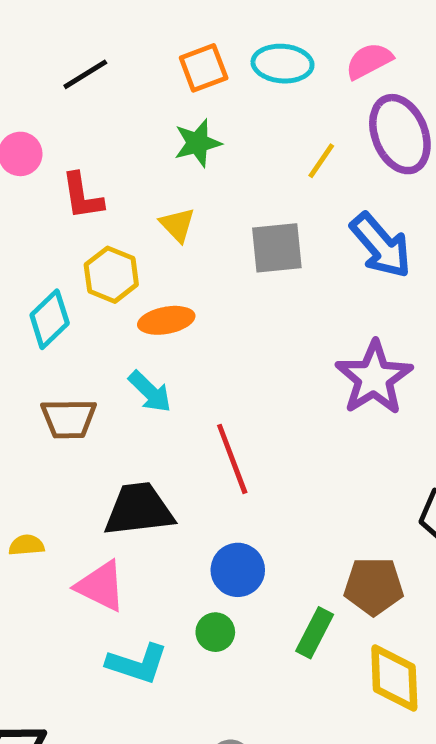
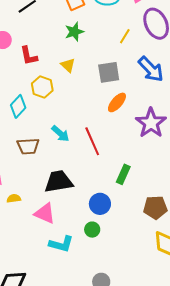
orange ellipse: (166, 320) -> (117, 102), moved, turned -35
red line: (232, 459) -> (92, 141), moved
green rectangle: (315, 633) -> (123, 174), moved

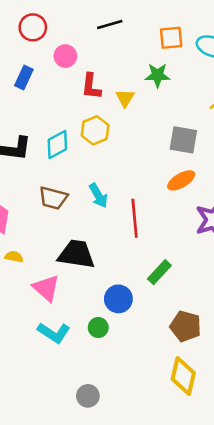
yellow triangle: (68, 65) -> (125, 98), moved

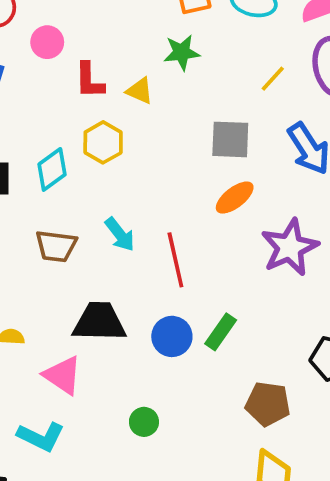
yellow triangle: (125, 98) -> (140, 91), turned -30
blue circle: (118, 299) -> (172, 336), moved
cyan L-shape: (54, 333) -> (41, 437), moved

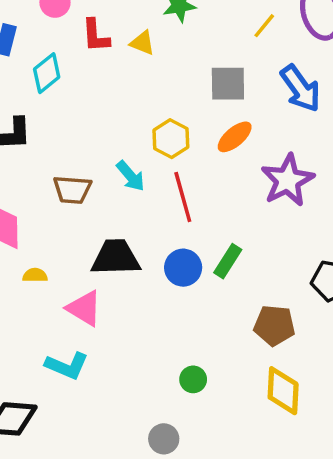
yellow hexagon: (103, 142) -> (171, 139), moved
cyan diamond: (52, 169) -> (47, 73), moved
green circle: (144, 422) -> (193, 379), moved

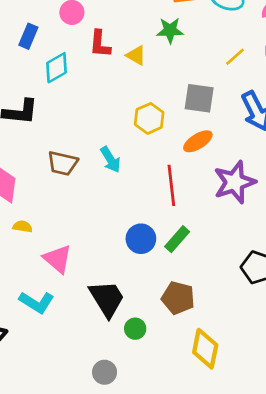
yellow hexagon: (171, 139) -> (149, 118), moved
red line: (183, 197) -> (171, 185), moved
black trapezoid: (116, 257) -> (107, 299), moved, turned 51
brown pentagon: (274, 325) -> (178, 298), moved

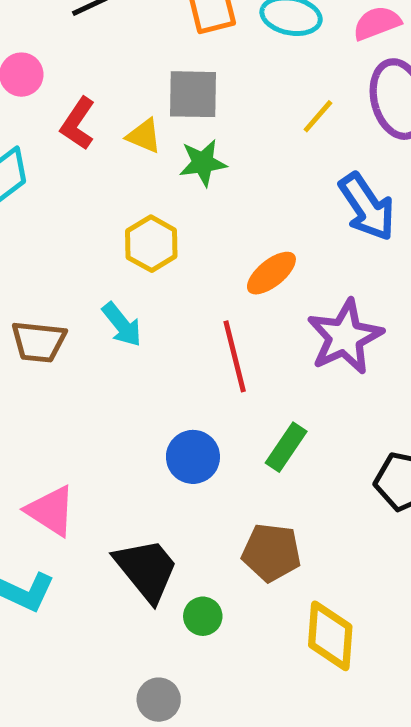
green star: (170, 30) -> (203, 163), moved
red L-shape: (100, 44) -> (78, 124), turned 36
gray square: (199, 98) -> (193, 94), moved
yellow hexagon: (149, 118) -> (151, 244), moved
green rectangle: (177, 239) -> (286, 447), moved

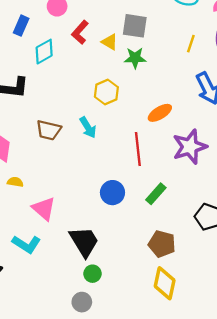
yellow line: (318, 116) -> (191, 44), turned -30
brown pentagon: (271, 553) -> (162, 244), moved
green circle: (203, 616) -> (92, 274), moved

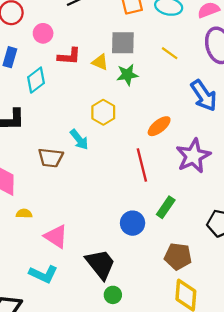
red L-shape: (80, 32) -> (69, 56), turned -120
yellow line: (191, 44) -> (170, 53), moved, turned -66
cyan arrow: (88, 127) -> (79, 140), moved
blue circle: (112, 193) -> (133, 223), moved

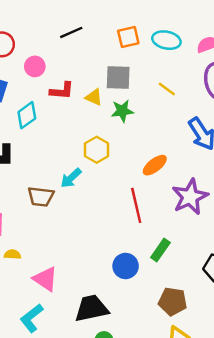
cyan arrow: (79, 140) -> (71, 178), turned 85
black trapezoid: (100, 264) -> (91, 308), turned -64
cyan L-shape: (43, 274) -> (32, 318), turned 116

